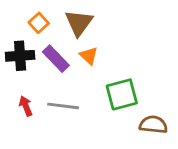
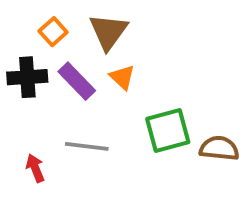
red arrow: (26, 106) -> (35, 168), moved
brown semicircle: (153, 125) -> (219, 148), moved

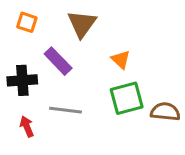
orange square: (53, 32) -> (27, 22), moved, turned -30
black cross: (27, 77) -> (22, 80), moved
orange triangle: (122, 77) -> (121, 60), moved

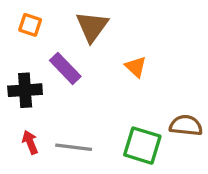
green square: (127, 98) -> (142, 146), moved, turned 32
gray line: (66, 110) -> (74, 147), moved

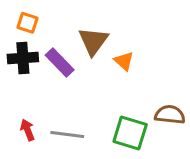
brown triangle: (92, 27) -> (93, 41), moved
black cross: (25, 90) -> (23, 58), moved

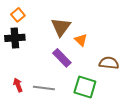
orange square: (27, 23) -> (18, 15), turned 32
purple rectangle: (60, 63) -> (62, 58), moved
brown semicircle: (170, 115) -> (109, 63), moved

